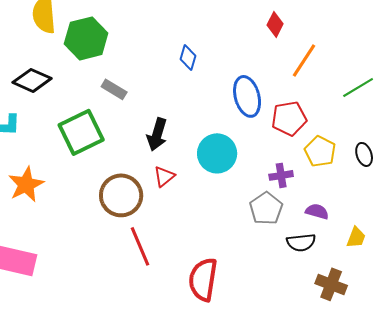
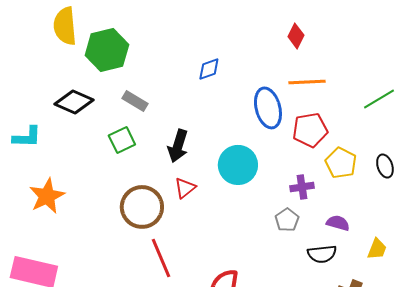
blue diamond: (188, 57) -> (209, 69), turned 55
orange line: (304, 60) -> (307, 82), moved, turned 54
black diamond: (32, 80) -> (74, 102), moved
green square: (81, 132) -> (122, 140), moved, size x0.6
gray pentagon: (266, 208) -> (287, 220), size x0.7

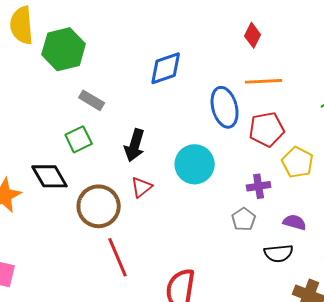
blue diamond: (209, 69) -> (166, 68), size x1.5
black diamond: (74, 102) -> (50, 176), moved, turned 36

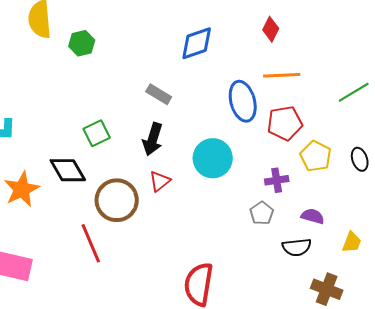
green hexagon: (64, 49) -> (82, 43), size x0.6
blue diamond: (166, 68) -> (197, 43), moved
gray rectangle: (92, 100) -> (159, 94), moved
red line: (118, 257) -> (91, 243), moved

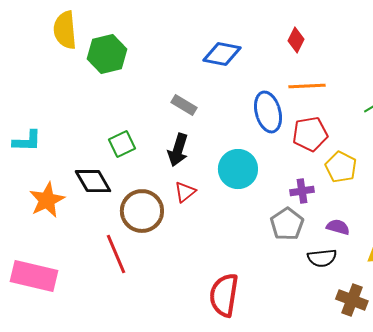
green hexagon: (82, 43) -> (107, 54), size x1.5
blue diamond: (197, 43) -> (222, 54), turned 30
gray pentagon: (262, 213) -> (287, 224), size x1.4

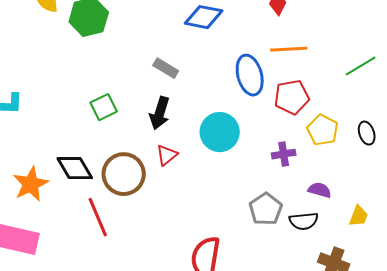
black diamond: (93, 181) -> (75, 168), moved
orange star: (47, 200) -> (31, 184), moved
gray pentagon: (287, 224) -> (266, 209), moved

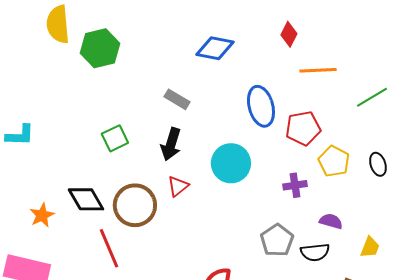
orange line: (289, 49) -> (318, 70), moved
orange star: (31, 184) -> (42, 215), size x0.7

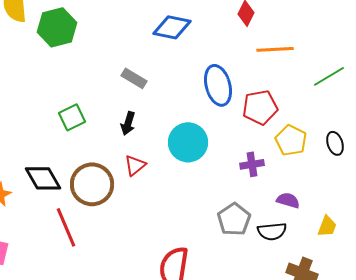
black arrow: (171, 144) -> (128, 123), size x0.7

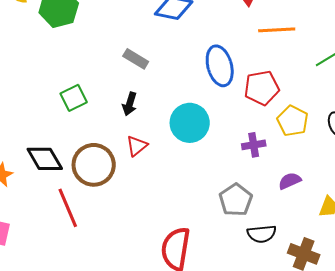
purple semicircle: (288, 200) -> (290, 181), turned -40
black semicircle: (272, 231) -> (262, 234), moved

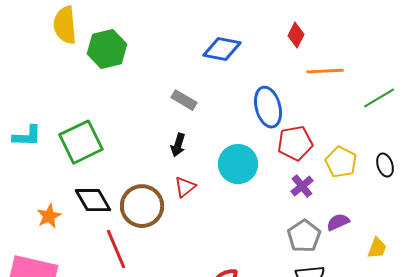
red pentagon: (262, 88) -> (295, 143), moved
green square: (74, 98) -> (81, 142), moved, size x1.6
purple cross: (254, 145) -> (302, 186), turned -30
gray pentagon: (236, 200) -> (304, 236), moved

